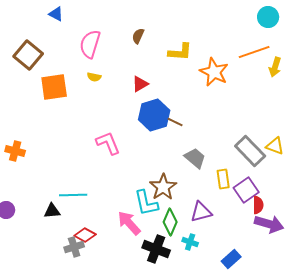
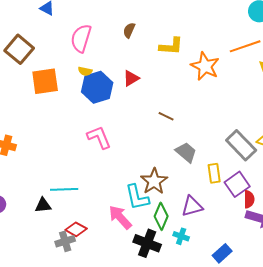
blue hexagon: (154, 115) -> (97, 87), moved

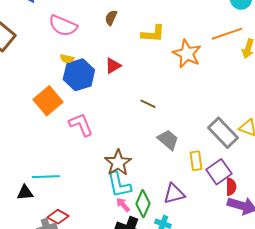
pink semicircle: (81, 38) -> (63, 26), turned -84
orange square: (45, 81) -> (48, 101), moved, turned -32
brown star: (154, 181) -> (118, 163), moved
pink arrow: (120, 217) -> (123, 205), moved, size x0.6

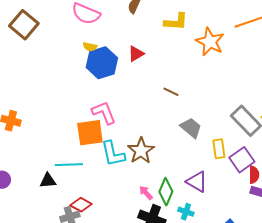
orange square: (48, 101) -> (90, 133), moved, turned 32
cyan L-shape: (119, 185) -> (113, 154), moved
purple triangle: (174, 194) -> (197, 182), turned 45

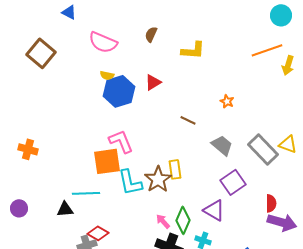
orange star: (210, 42) -> (227, 101), moved, size x0.5
gray trapezoid: (191, 128) -> (222, 145), moved
yellow rectangle: (219, 149) -> (175, 169), moved
purple square: (242, 160) -> (233, 182), moved

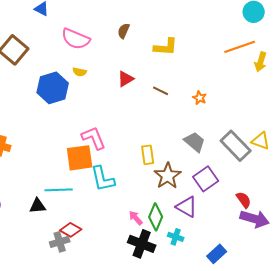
blue hexagon: (119, 91) -> (53, 88), moved
brown line: (188, 120) -> (161, 91), moved
yellow rectangle: (175, 169) -> (148, 155), moved
brown star: (158, 179) -> (168, 176), moved
red semicircle: (271, 203) -> (244, 200), turned -36

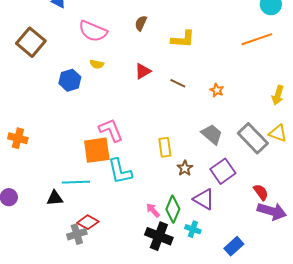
yellow arrow: (261, 62) -> (278, 95), moved
blue hexagon: (53, 88) -> (70, 80), size x0.7
brown star: (168, 176) -> (185, 168), size x0.6

